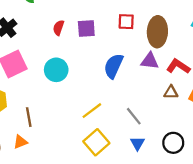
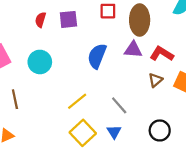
brown triangle: (171, 92) -> (155, 80), turned -40
brown line: (29, 117) -> (15, 99), moved
blue triangle: (137, 143) -> (114, 132), moved

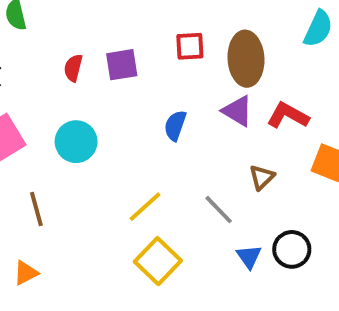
purple triangle: (133, 50) -> (237, 111), turned 30
blue semicircle: (97, 56) -> (175, 126), size x0.7
brown triangle: (155, 80) -> (262, 177), moved
blue triangle: (114, 132) -> (249, 257), moved

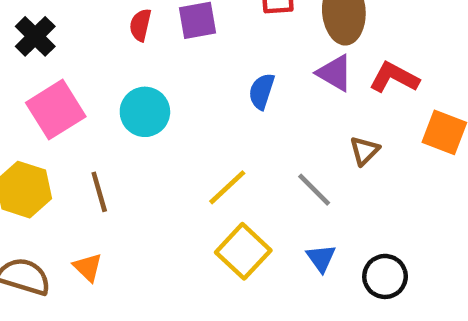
black circle: (292, 249) -> (385, 276), moved
blue triangle: (249, 257) -> (321, 258), moved
orange triangle: (26, 273) -> (88, 267), turned -48

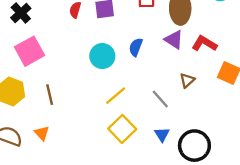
cyan circle: (145, 112) -> (102, 56), moved
black circle: (385, 276) -> (194, 146), size x1.4

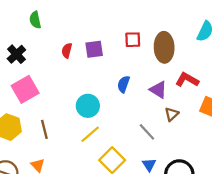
purple triangle: (174, 40) -> (158, 90), moved
cyan circle: (102, 56) -> (88, 106), moved
yellow line: (116, 96) -> (90, 134), moved

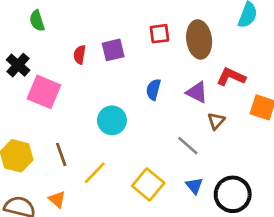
pink square: (25, 89) -> (44, 92), moved, turned -32
yellow line: (90, 134) -> (95, 173), moved

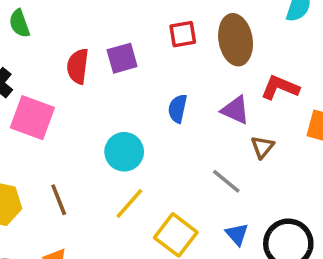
red semicircle: (80, 55) -> (78, 66), size x1.4
yellow line: (95, 173) -> (129, 203), moved

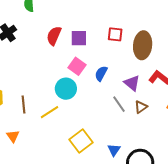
pink square: (32, 118) -> (77, 66), moved, size x0.7
gray line: (226, 181) -> (119, 104), moved
yellow line: (129, 203) -> (50, 112), moved

